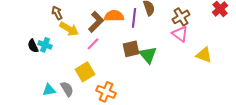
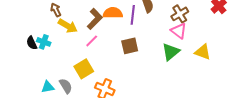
green triangle: (148, 55) -> (171, 52), moved, turned 30

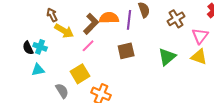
pink triangle: (179, 31) -> (200, 36), moved, turned 30
cyan triangle: (48, 87) -> (38, 70), moved

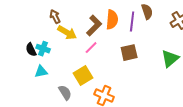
orange semicircle: (109, 18) -> (112, 20), turned 96

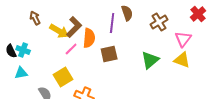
orange semicircle: (112, 20) -> (89, 38), moved
yellow arrow: (67, 33) -> (59, 31), moved

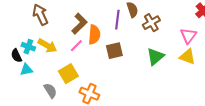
brown arrow: (35, 18) -> (40, 15), size x1.5
brown cross: (159, 22) -> (151, 23), moved
yellow arrow: (59, 31) -> (47, 46), moved
black semicircle: (11, 51) -> (16, 56), moved

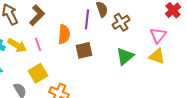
brown L-shape: (79, 24) -> (37, 15), moved
pink line: (76, 46) -> (38, 44), moved, turned -64

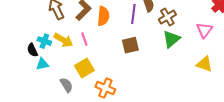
orange semicircle: (64, 34) -> (103, 16), moved
green triangle: (125, 56) -> (171, 39), moved
yellow triangle: (157, 56) -> (204, 64), moved

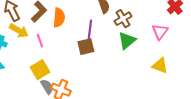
purple line: (133, 14) -> (90, 30), moved
yellow arrow: (63, 40) -> (19, 31), moved
gray semicircle: (66, 85) -> (47, 87), moved

